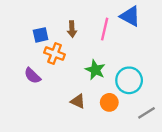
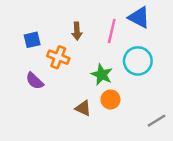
blue square: (41, 35) -> (32, 40), moved
cyan circle: (129, 80) -> (138, 61), moved
orange circle: (109, 102) -> (110, 99), moved

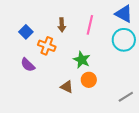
blue triangle: (139, 17) -> (124, 14), moved
blue square: (32, 40) -> (26, 32), turned -32
cyan circle: (138, 61) -> (124, 40), moved

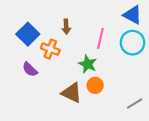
pink line: (90, 25) -> (100, 38), moved
blue square: (26, 32) -> (28, 34), size x1.5
brown triangle: (67, 87) -> (72, 93), size x1.5

